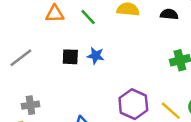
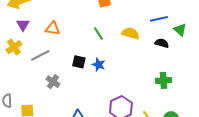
orange triangle: (55, 14) -> (53, 28), moved
gray cross: (30, 105) -> (53, 82), moved, turned 32

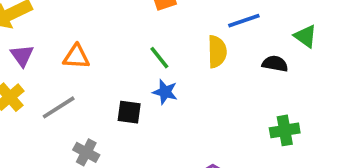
blue line: (159, 19) -> (244, 21), moved
yellow semicircle: (131, 33) -> (217, 52), turned 78
blue star: (99, 65) -> (165, 92), moved

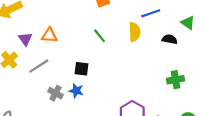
purple triangle: (22, 55) -> (25, 39), moved
blue star: (165, 92) -> (76, 91), moved

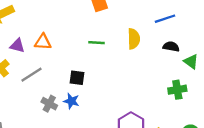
blue line: (151, 13) -> (165, 19), moved
green triangle: (188, 23) -> (191, 62), moved
green line: (100, 36) -> (97, 43), turned -48
purple triangle: (25, 39) -> (17, 46), turned -40

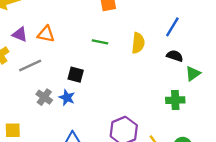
blue line: (165, 19) -> (172, 27), turned -48
green triangle: (191, 62) -> (193, 74), turned 42

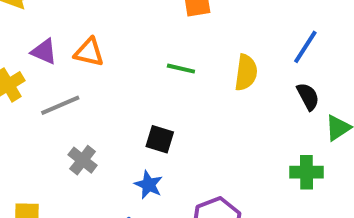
black semicircle: (175, 56) -> (308, 96), turned 42
black square: (76, 75) -> (160, 139), moved
blue star: (67, 98) -> (149, 185), moved

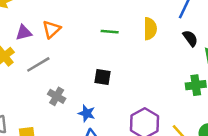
purple triangle: (44, 52) -> (24, 33), turned -30
orange triangle: (89, 52) -> (52, 29), turned -48
blue star: (149, 185) -> (87, 113), moved

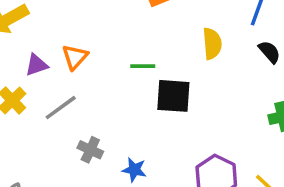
green line: (110, 32) -> (143, 66), moved
black square: (102, 77) -> (173, 96), moved, size x1.5

